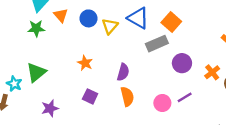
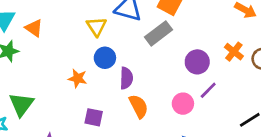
blue circle: (88, 18) -> (105, 58), moved
purple circle: (182, 63) -> (197, 62), moved

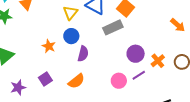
orange cross: (234, 52) -> (158, 61), moved
orange semicircle: (139, 106) -> (76, 81), moved, turned 66
purple square: (94, 117) -> (45, 79), moved, turned 32

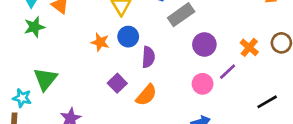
orange star: (49, 46) -> (100, 42), moved
purple circle: (136, 54) -> (204, 44), moved
purple square: (45, 79) -> (117, 83), moved

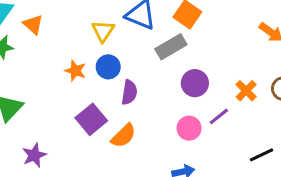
purple square: (117, 83) -> (91, 119), size x1.4

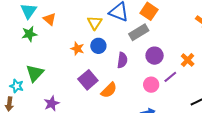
purple semicircle: (129, 92) -> (122, 60), moved

